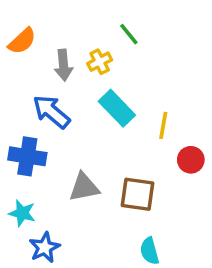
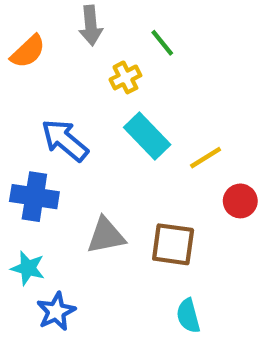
gray arrow: (63, 65) -> (91, 25), moved
yellow line: (163, 125) -> (206, 158), turned 48

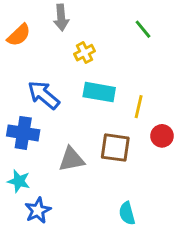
green line: (162, 43) -> (143, 29), moved
cyan rectangle: (147, 136) -> (99, 92), turned -36
yellow line: (206, 158) -> (139, 107), turned -45
brown square: (173, 244) -> (115, 148), moved

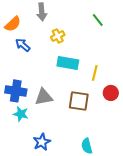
blue arrow: (44, 95) -> (23, 45), moved, size x0.7
gray triangle: (71, 159) -> (44, 97), moved
cyan star: (19, 181) -> (21, 114), moved
blue star: (38, 210) -> (42, 142), moved

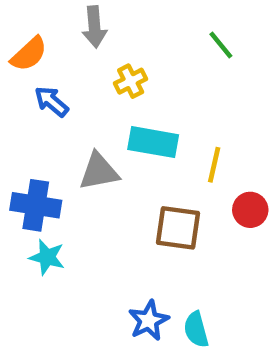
gray triangle: (44, 97) -> (99, 171), moved
blue star: (42, 142) -> (149, 320), moved

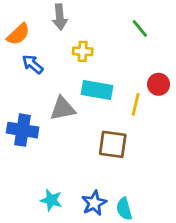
yellow cross: (131, 81) -> (83, 51), turned 30
red circle: (250, 210) -> (159, 84), moved
cyan star: (47, 257) -> (51, 200), moved

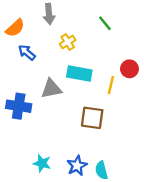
green line: (140, 28) -> (105, 23), moved
yellow cross: (83, 51) -> (68, 42), turned -35

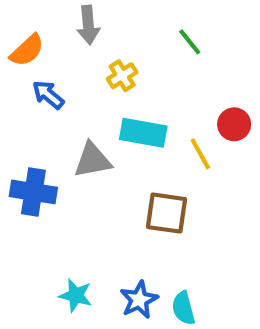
yellow line: (111, 85) -> (200, 154), turned -42

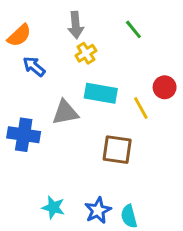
gray arrow: (88, 25) -> (76, 25), moved

